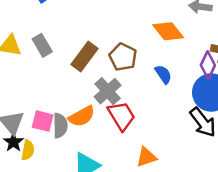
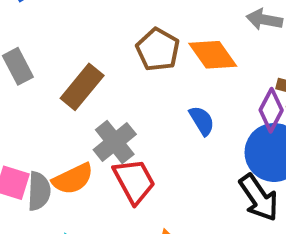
brown pentagon: (123, 57) -> (158, 50), moved

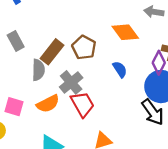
brown pentagon: (158, 50) -> (84, 47), moved
gray semicircle: (39, 191) -> (38, 70), moved

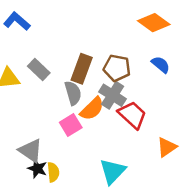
brown pentagon: (84, 47) -> (117, 68), moved
orange semicircle: (48, 104) -> (92, 109), moved
pink square: (14, 107) -> (71, 125), moved, turned -30

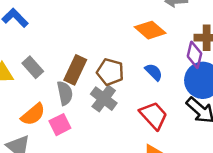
orange semicircle: (92, 109) -> (33, 114), moved
red trapezoid: (132, 115) -> (154, 115), moved

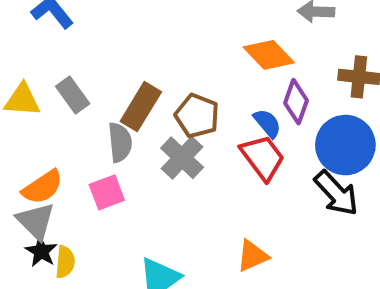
purple diamond: (194, 55) -> (296, 102), moved
orange semicircle: (33, 114) -> (43, 187), moved
red trapezoid: (154, 115) -> (263, 157), moved

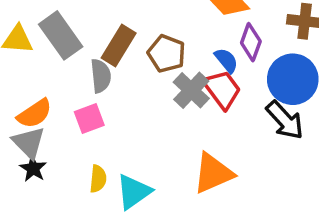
gray rectangle: (73, 95) -> (61, 35), size x1.5
gray cross: (182, 158) -> (191, 90), moved
orange triangle: (252, 256) -> (213, 173), size x1.5
yellow semicircle: (65, 262) -> (98, 179), moved

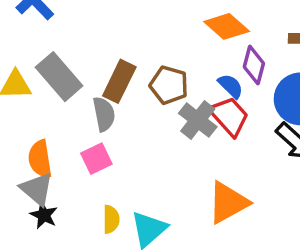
orange semicircle: (35, 114) -> (40, 159), turned 120

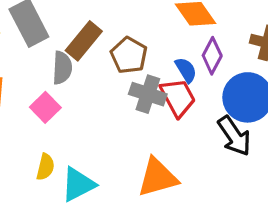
gray cross: (198, 120) -> (148, 94), turned -33
pink square: (96, 159) -> (45, 107), turned -32

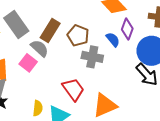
gray semicircle: (62, 68) -> (40, 48), turned -42
red trapezoid: (178, 98) -> (73, 89), moved
pink square: (45, 107) -> (28, 63), moved

